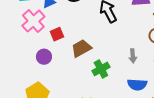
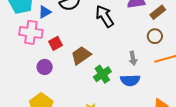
pink cross: (33, 21) -> (31, 32), turned -35
blue semicircle: (137, 85) -> (130, 80), moved

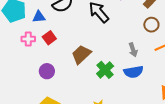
blue triangle: (45, 12) -> (39, 17), turned 32
pink cross: (31, 32) -> (28, 39), size x0.6
red square: (56, 43) -> (49, 38), moved

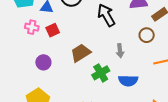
brown circle: (151, 25) -> (147, 35), moved
gray arrow: (133, 50) -> (120, 51), moved

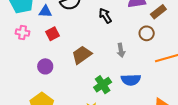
black arrow: (106, 15) -> (105, 16), size x0.7
pink cross: (32, 27) -> (23, 33), moved
green cross: (101, 73) -> (103, 85), moved

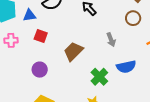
red square: (53, 34) -> (41, 36), turned -32

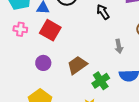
red square: (41, 36) -> (50, 30), size x1.5
brown trapezoid: (73, 51) -> (77, 65), moved

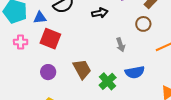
black arrow: (103, 12) -> (100, 13), turned 119
brown trapezoid: (77, 65) -> (82, 69), turned 105

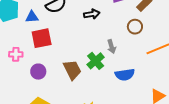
red square: (50, 39) -> (42, 38), turned -35
pink cross: (21, 42) -> (16, 54), moved
green cross: (108, 81) -> (96, 61), moved

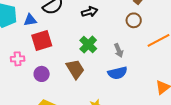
gray arrow: (112, 47) -> (119, 50), moved
green cross: (96, 61) -> (88, 45), moved
blue semicircle: (125, 75) -> (117, 73), moved

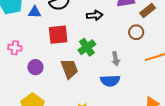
red square: (42, 40) -> (58, 35), moved

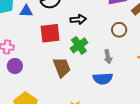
black arrow: (95, 15) -> (78, 19), moved
brown circle: (136, 32) -> (119, 30), moved
purple circle: (35, 67) -> (15, 66), moved

